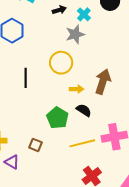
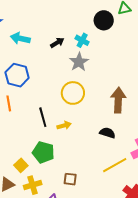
yellow arrow: (77, 89) -> (64, 125), moved
green pentagon: (57, 118) -> (43, 152), moved

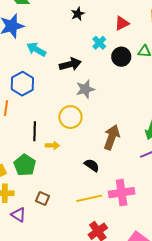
cyan cross: (82, 40) -> (99, 43), moved
black arrow: (57, 43) -> (70, 64), size x1.5

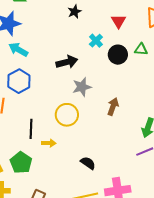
red triangle: (122, 23) -> (119, 21), turned -35
cyan arrow: (36, 49) -> (18, 50), moved
brown arrow: (112, 137) -> (113, 106), moved, size x0.7

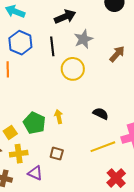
brown arrow: (113, 106) -> (117, 54), turned 30
black line: (31, 129) -> (52, 46), moved
yellow arrow: (49, 143) -> (59, 117), moved, turned -96

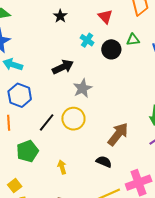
black line: (52, 46) -> (47, 122), moved, turned 48
brown arrow: (117, 54) -> (118, 134), moved, size x1.4
green pentagon: (34, 123) -> (27, 151), moved, turned 30

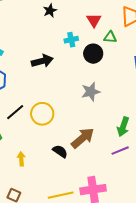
cyan cross: (87, 40) -> (71, 40), turned 32
green triangle: (133, 40) -> (110, 37), moved
gray star: (83, 88) -> (91, 92), moved
black semicircle: (104, 162) -> (60, 151), moved

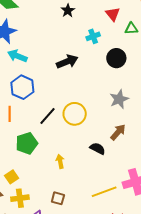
black circle: (93, 54) -> (116, 58), moved
gray star: (91, 92) -> (119, 99), moved
brown arrow: (83, 138) -> (118, 132), size x0.7

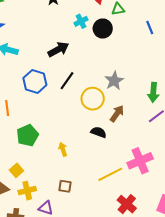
black circle: (116, 58) -> (103, 29), moved
blue hexagon: (22, 87) -> (35, 81), moved
yellow circle: (75, 114) -> (93, 99), moved
black line: (47, 116) -> (67, 81), moved

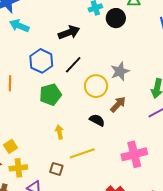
green pentagon: (28, 135) -> (50, 95), moved
yellow line: (110, 174) -> (82, 153), moved

